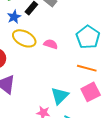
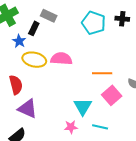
cyan pentagon: (88, 37) -> (94, 23), moved
pink semicircle: (51, 44) -> (61, 59), size x1.5

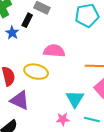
cyan pentagon: (94, 23) -> (87, 15), turned -30
yellow ellipse: (34, 60) -> (36, 72), moved

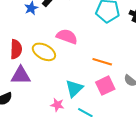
purple triangle: (20, 100) -> (21, 75), turned -40

